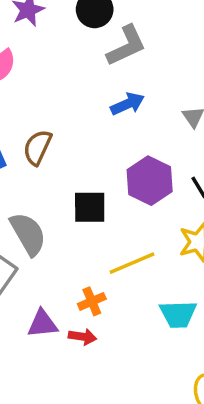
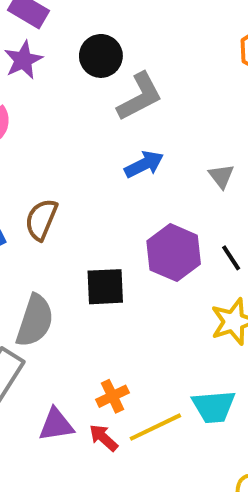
gray semicircle: (28, 234) -> (35, 321), turned 51
yellow line: (132, 263) -> (155, 427), moved
red arrow: (83, 337) -> (103, 438), turned -144

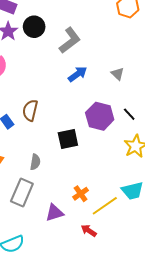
black circle: (101, 56) -> (34, 27), moved
gray semicircle: (35, 321) -> (35, 162), size x0.6
red arrow: (103, 438) -> (89, 231), moved

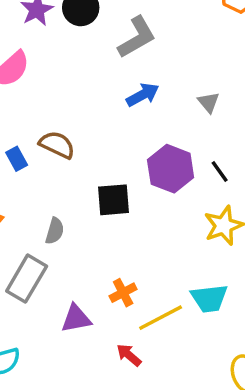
brown semicircle: (30, 110) -> (57, 145), turned 95

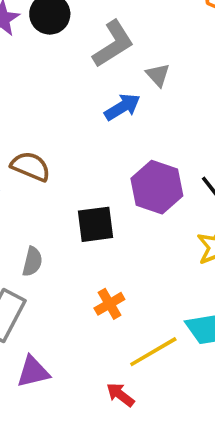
gray triangle: (209, 102) -> (158, 75), moved
orange cross: (123, 293) -> (109, 304), moved
purple triangle: (76, 319) -> (33, 372), moved

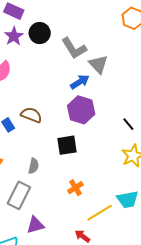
gray L-shape: (113, 44) -> (74, 48), turned 92
gray triangle: (158, 75) -> (98, 64), size x1.5
purple hexagon: (157, 187) -> (81, 110), moved

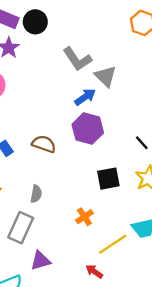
black circle: (40, 33) -> (35, 22), moved
brown semicircle: (31, 115) -> (44, 144), moved
black square: (67, 145) -> (108, 179), moved

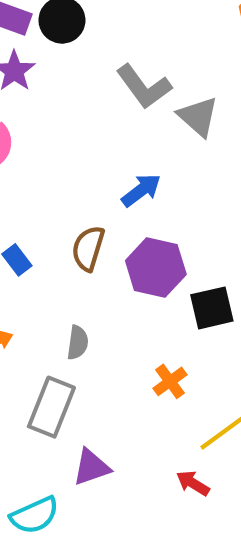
blue arrow: (85, 97) -> (141, 190), moved
purple hexagon: (88, 129) -> (156, 268), moved
brown semicircle: (44, 144) -> (88, 248), turned -90

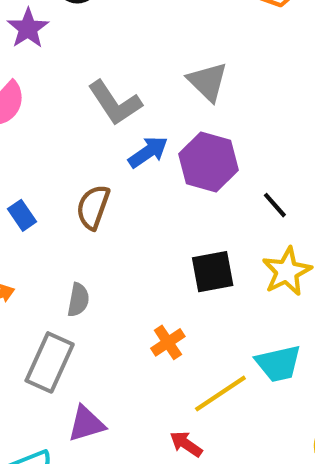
gray L-shape: (144, 87) -> (115, 103), moved
purple hexagon: (156, 268) -> (208, 162), moved

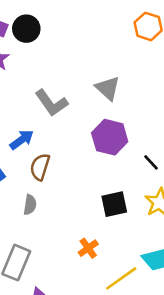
blue arrow: (148, 152) -> (22, 140), moved
gray semicircle: (78, 300) -> (30, 205), moved

